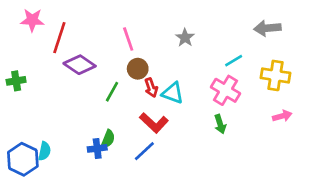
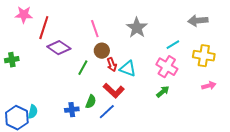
gray star: (185, 38) -> (137, 28), size x1.5
green arrow: (220, 124) -> (163, 92), turned -112
green semicircle: (108, 139) -> (91, 102), moved

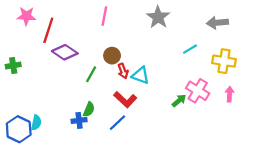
gray star: (137, 28) -> (158, 17), moved
pink line: (95, 29) -> (104, 16), moved, turned 30
pink cross: (167, 67) -> (198, 91), moved
pink arrow: (209, 86) -> (230, 94), turned -72
green semicircle: (91, 102) -> (89, 109), moved

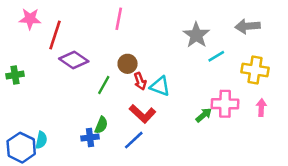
gray star: (158, 17) -> (196, 35), moved
pink cross: (198, 91) -> (225, 104), turned -30

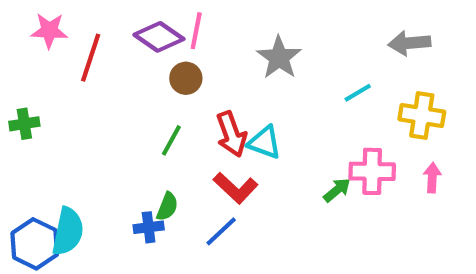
gray star: (196, 35) -> (279, 58), moved
purple diamond: (74, 60) -> (159, 37), moved
brown circle: (128, 64) -> (186, 78), moved
red arrow: (140, 81) -> (231, 134), size x1.5
cyan semicircle: (41, 140) -> (68, 231), size x1.6

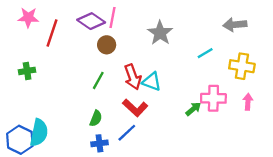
green cross: (24, 124) -> (27, 71), moved
blue cross: (149, 227) -> (99, 143), moved

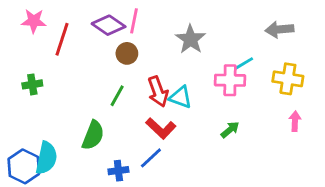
pink cross: (213, 98) -> (230, 80), moved
green semicircle: (96, 118) -> (93, 135), moved, size x1.5

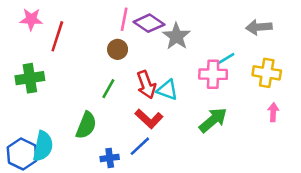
purple diamond: (109, 25) -> (149, 23), moved
green cross: (32, 84) -> (30, 78), size x1.5
green arrow: (230, 130) -> (213, 120), size x1.6

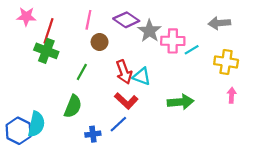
pink line: (124, 19) -> (88, 20), moved
pink cross: (213, 74) -> (173, 41), moved
green cross: (30, 78) -> (46, 51), moved, turned 30
green line: (108, 89) -> (82, 72), moved
green arrow: (213, 120) -> (181, 102), turned 35

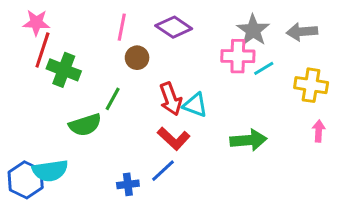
red line: (49, 31) -> (42, 50), moved
gray star: (149, 31) -> (253, 30), moved
green semicircle: (73, 106) -> (85, 125), moved, turned 50
cyan semicircle: (36, 124) -> (50, 171), turned 70

